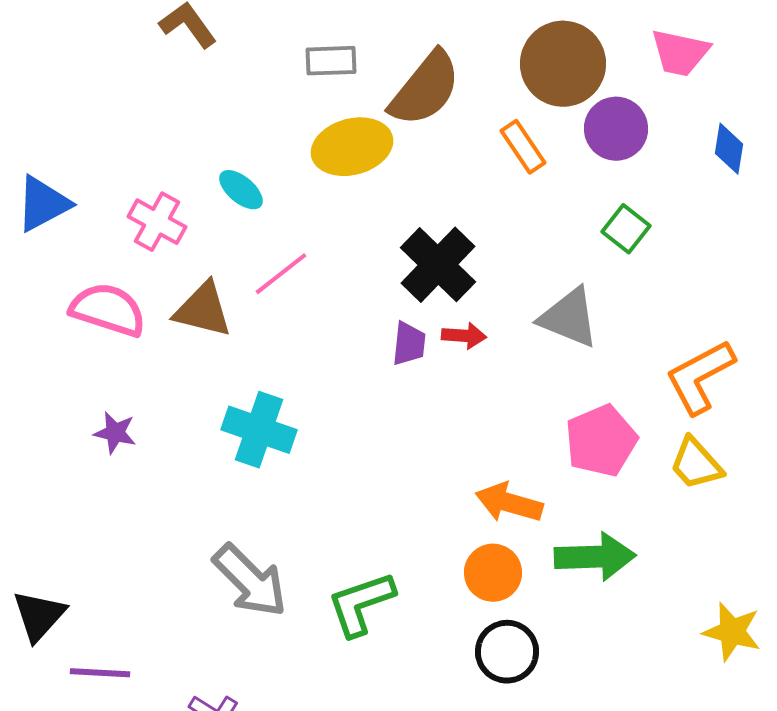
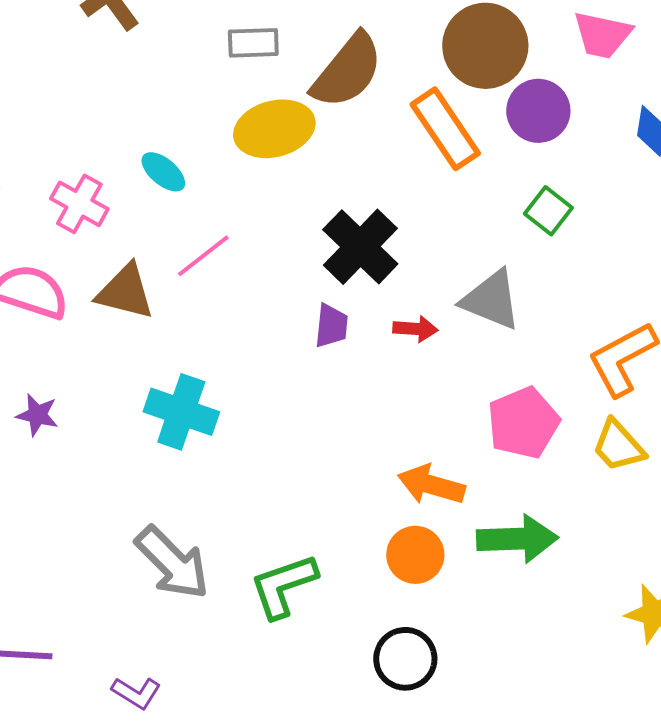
orange rectangle: (523, 147) -> (445, 129), size x1.5
red arrow: (464, 336) -> (415, 329), moved
black circle: (507, 652) -> (405, 659), moved

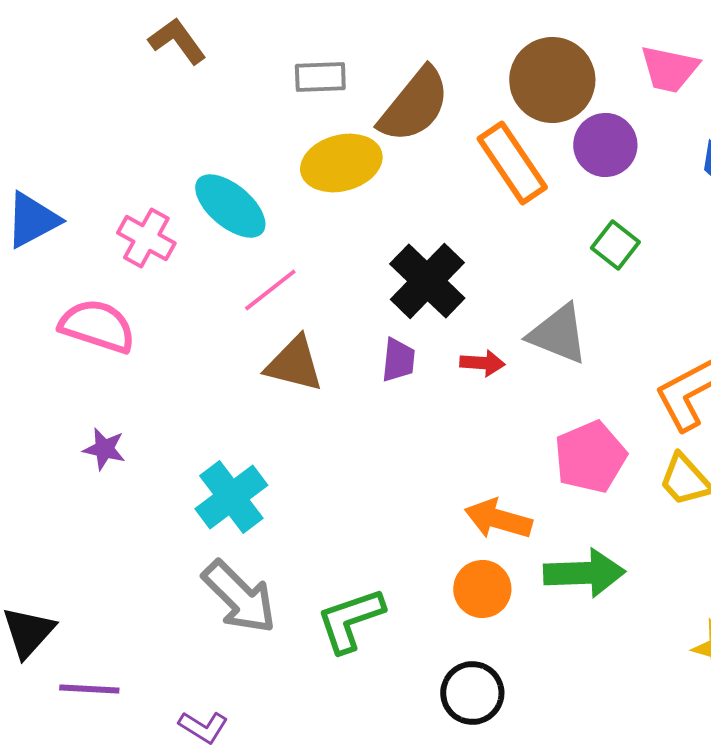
cyan ellipse: (163, 172) -> (230, 206), size x1.6
brown triangle: (125, 292) -> (294, 364), moved
cyan cross: (181, 412) -> (231, 497), moved, turned 34

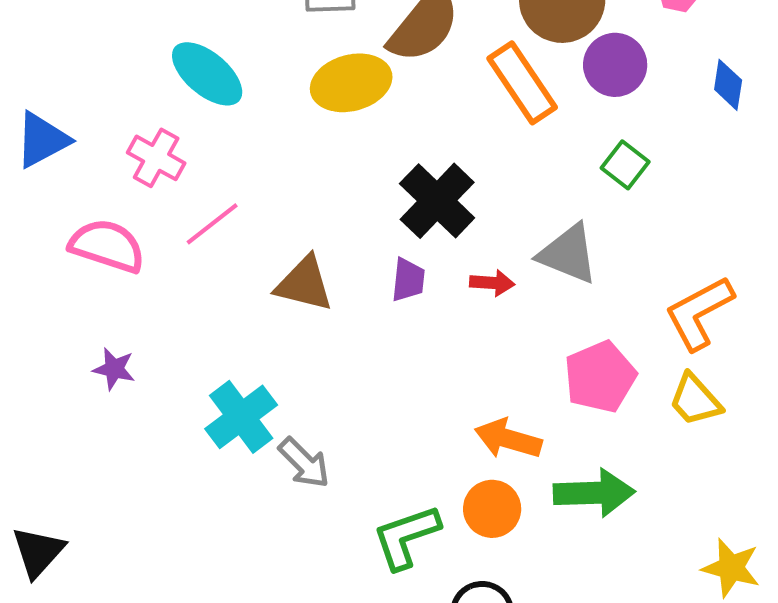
cyan ellipse: (230, 206) -> (207, 74), moved
pink line: (270, 290) -> (212, 224), moved
gray arrow: (239, 597) -> (304, 463), moved, size x0.7
green L-shape: (350, 620) -> (406, 537), moved

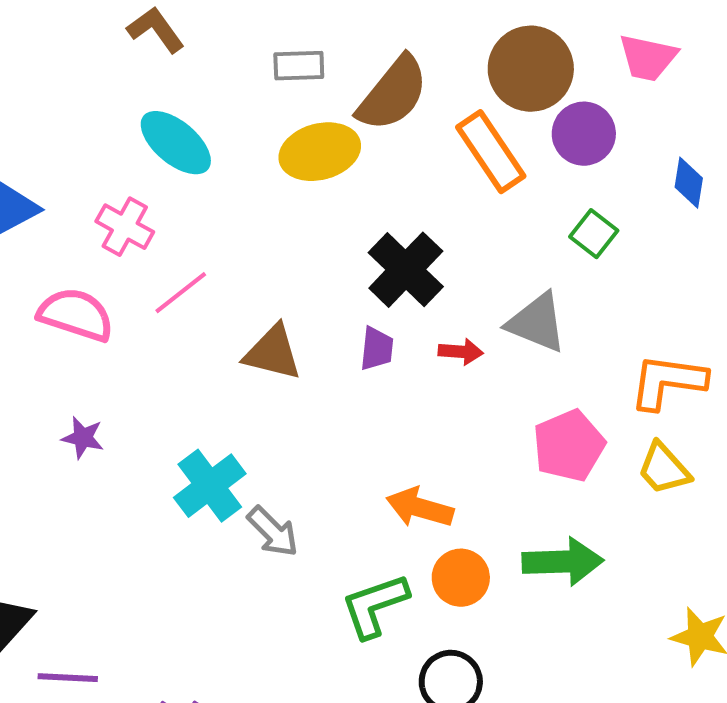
blue diamond: (728, 85) -> (689, 183), moved
orange L-shape: (699, 313) -> (668, 382), turned 36
orange arrow: (508, 439) -> (420, 508), moved

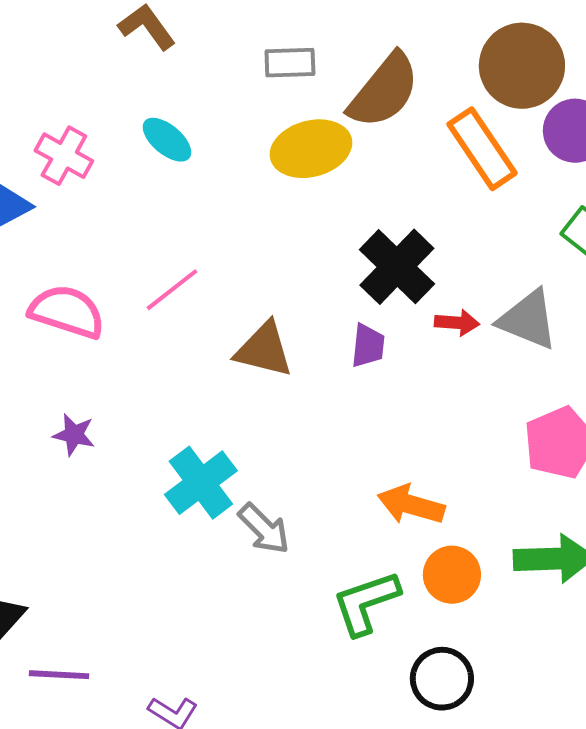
cyan ellipse: (176, 143) -> (167, 140), size x0.7
pink cross: (125, 227) -> (64, 156), moved
red arrow: (461, 352) -> (457, 323), moved

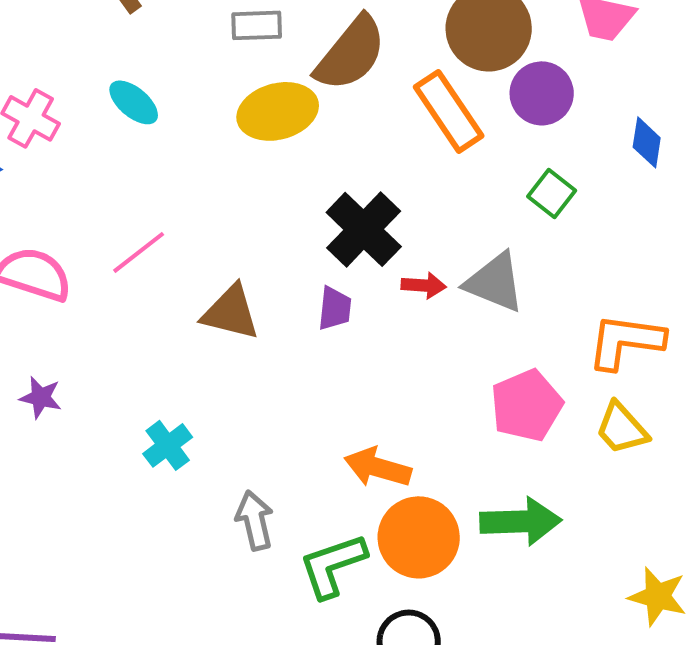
cyan cross: (201, 483) -> (168, 445), size x0.7
gray arrow: (264, 529) -> (255, 520), moved, turned -148
orange circle: (452, 575) -> (419, 537), size x1.4

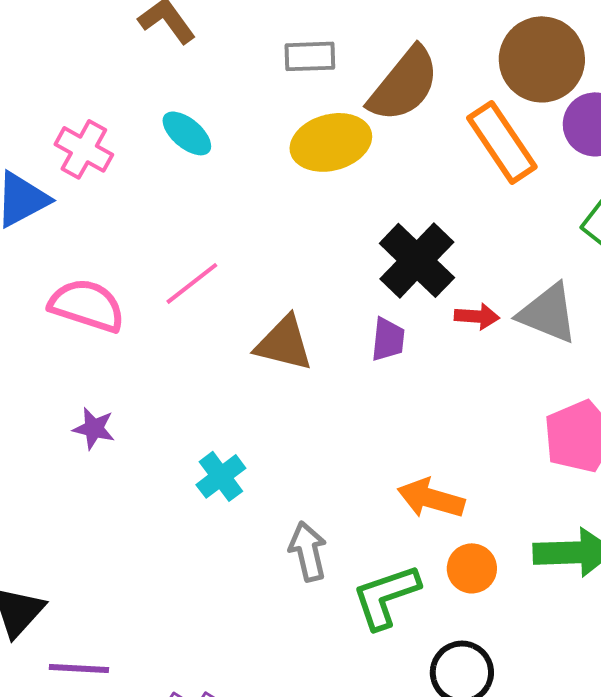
orange circle: (419, 537) -> (472, 568), size x0.6

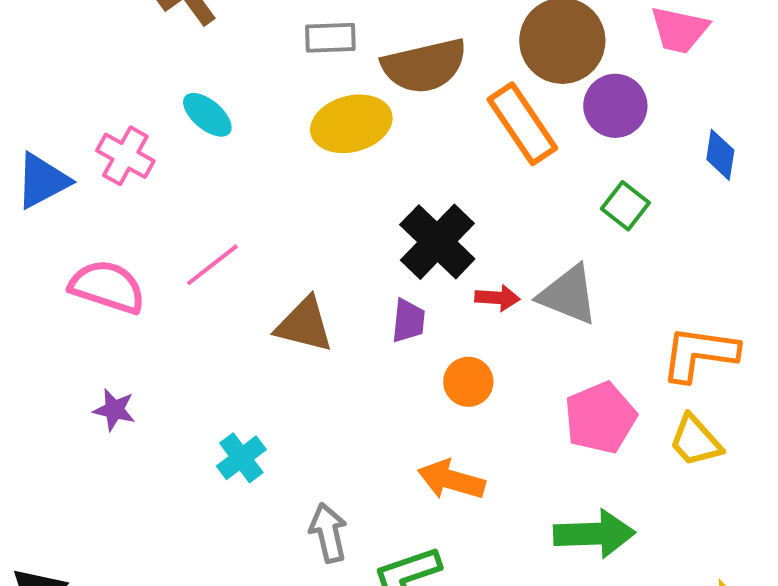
brown semicircle: (404, 84) -> (424, 66), turned 38
pink cross: (84, 149) -> (125, 156), moved
orange circle: (472, 568) -> (468, 382), moved

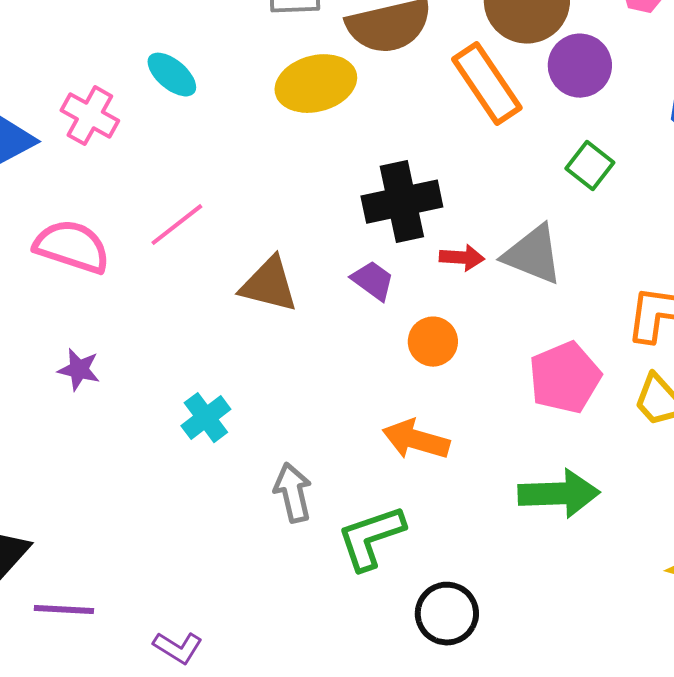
black cross: (437, 242) -> (402, 202), turned 34
purple trapezoid: (408, 321) -> (373, 281), turned -60

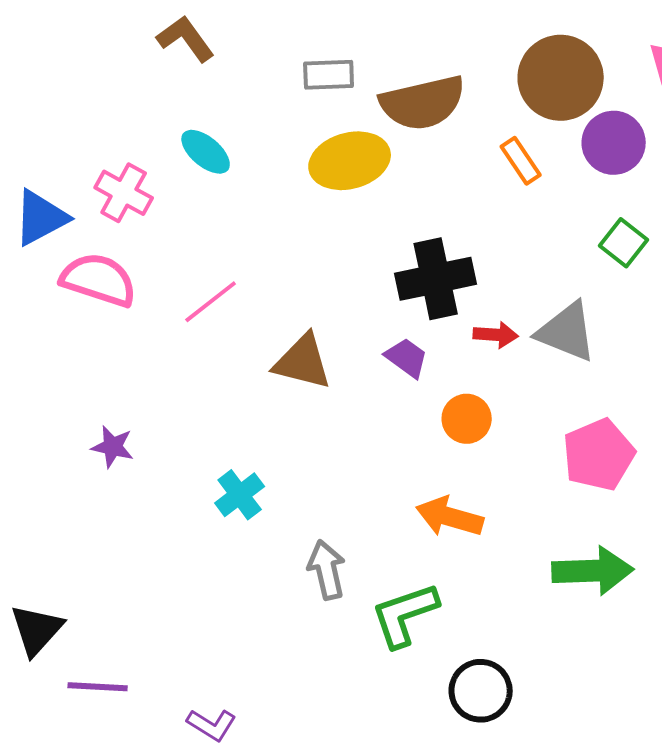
orange rectangle: (487, 84) -> (521, 161), size x0.6
pink semicircle: (72, 247) -> (99, 280), moved

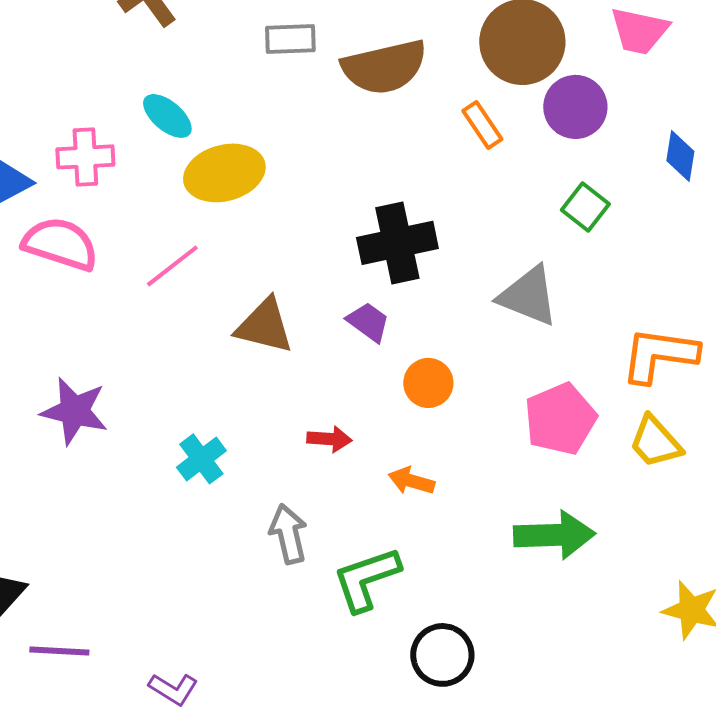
yellow ellipse: (350, 161) -> (224, 173), moved
pink cross: (124, 193) -> (85, 157), turned -32
red arrow: (496, 335) -> (329, 439), moved
purple star: (113, 447) -> (74, 411), size x1.6
orange arrow: (450, 517) -> (411, 481), size x0.7

